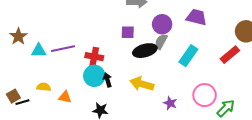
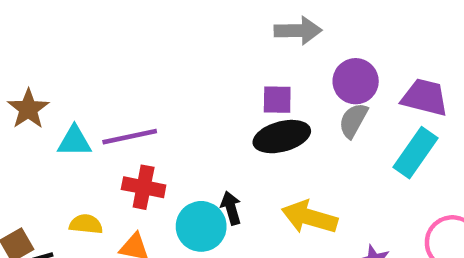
purple trapezoid: (196, 17) -> (425, 97), moved
black ellipse: (145, 51) -> (282, 137), moved
red cross: (94, 57) -> (144, 187), moved
cyan circle: (94, 76) -> (201, 226), moved

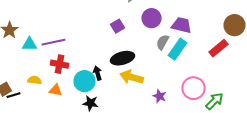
purple square: (277, 100) -> (118, 26), turned -32
gray semicircle: (353, 120) -> (162, 42), moved
black ellipse: (282, 137) -> (122, 58), moved

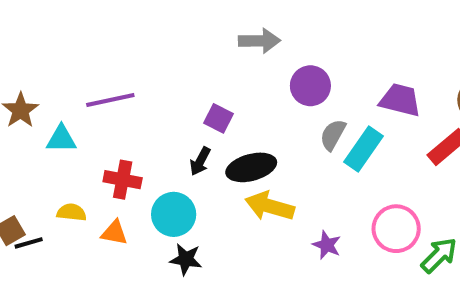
purple trapezoid: (182, 25) -> (400, 100), moved
purple square: (118, 26) -> (219, 118), moved, turned -32
purple line: (54, 42) -> (110, 100), moved
black arrow: (98, 73) -> (200, 161), moved, turned -136

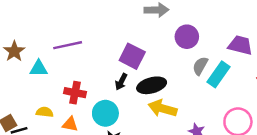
purple square: (219, 118) -> (132, 56), size x1.5

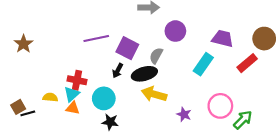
purple line: (68, 45) -> (96, 39), moved
gray semicircle: (200, 66) -> (156, 56), moved
cyan triangle: (39, 68) -> (72, 94), moved, turned -42

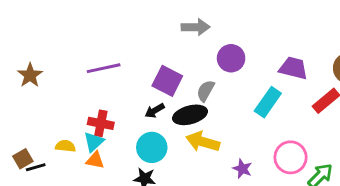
purple line: (96, 39) -> (104, 68), moved
black arrow: (118, 71) -> (155, 111), turned 32
cyan circle: (104, 98) -> (152, 147), moved

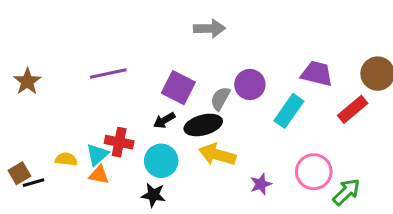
purple circle: (231, 58) -> (250, 84), moved
red cross: (101, 123) -> (119, 142), moved
purple star: (242, 169) -> (261, 184), turned 30

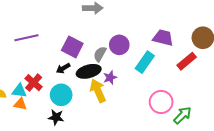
red cross: (119, 142) -> (34, 83), turned 30
cyan triangle: (97, 155) -> (19, 91), turned 49
yellow arrow: (217, 155) -> (98, 91), turned 50
purple star: (261, 184) -> (110, 77), moved

